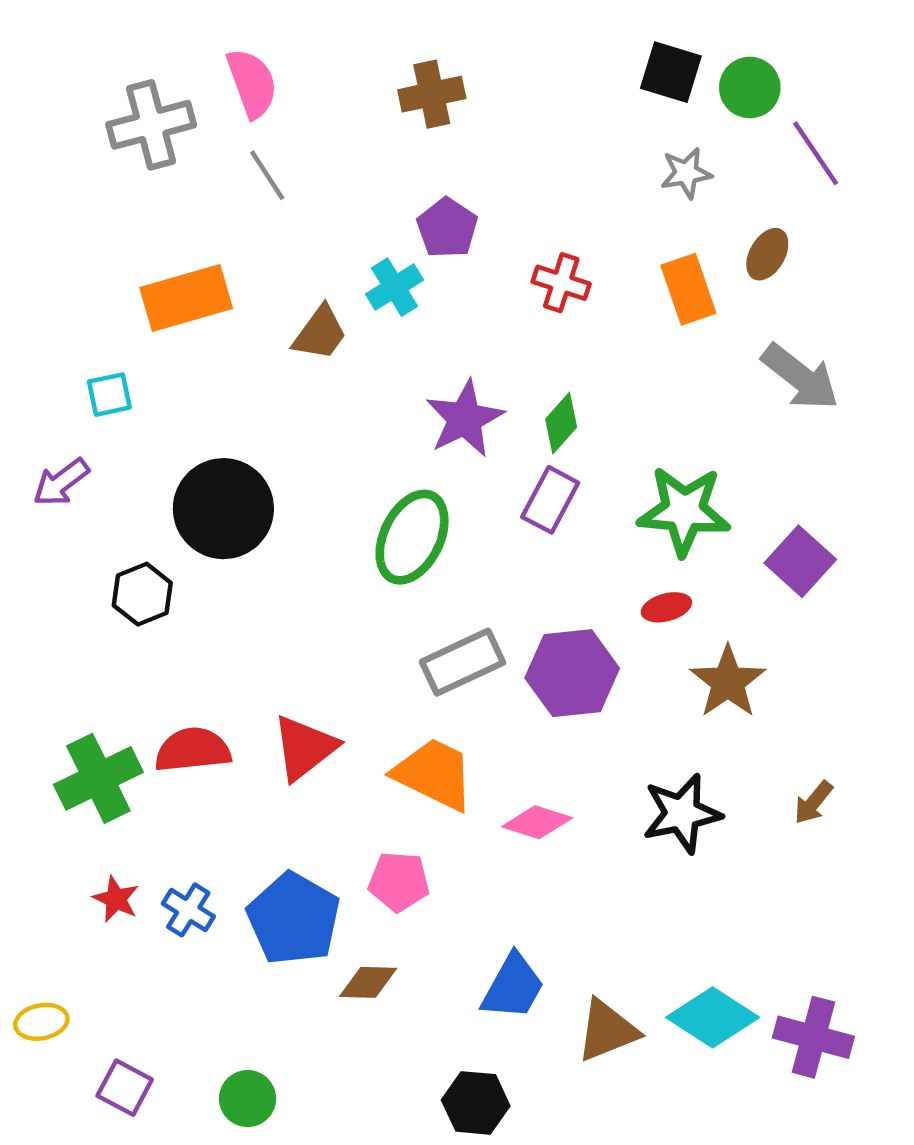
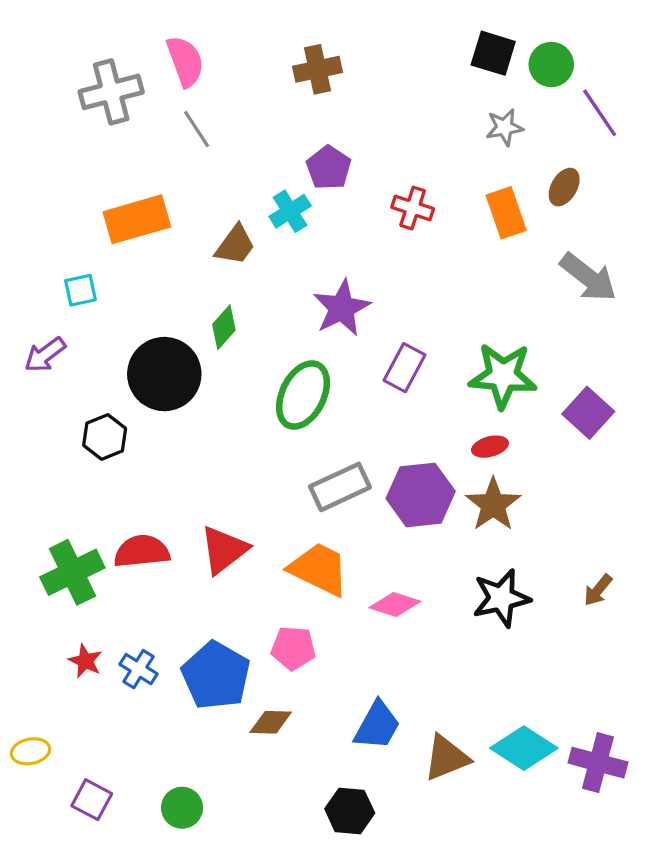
green diamond: (561, 423) -> (224, 327), moved
brown star: (728, 682) -> (493, 505), moved

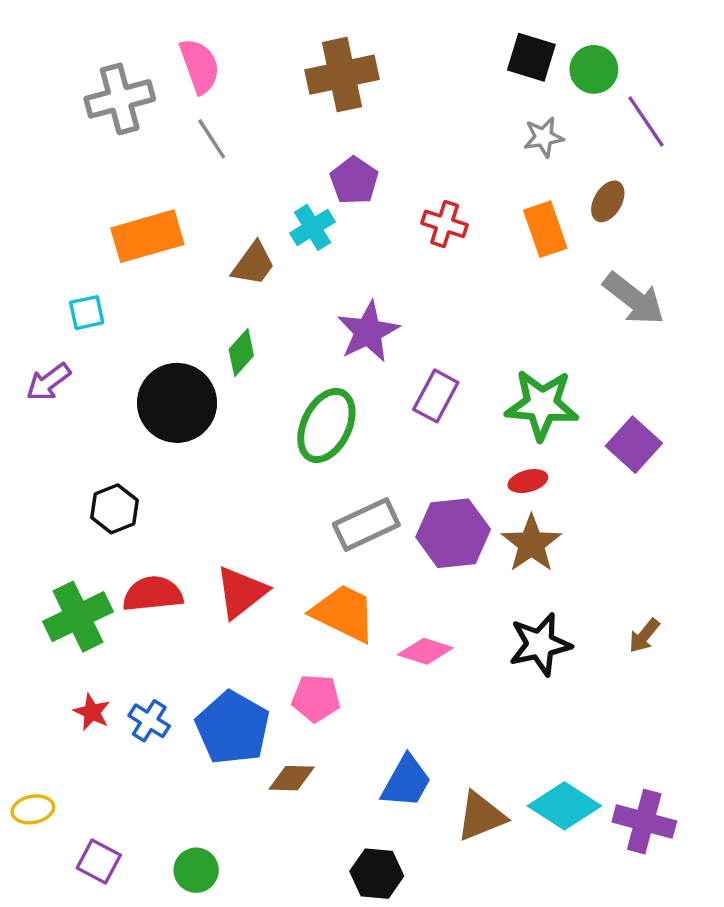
brown cross: (317, 69) -> (342, 75), size x1.4
black hexagon: (105, 437) -> (114, 509), moved

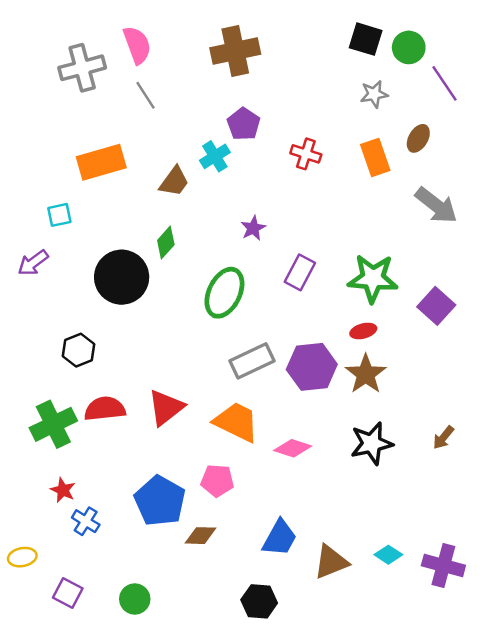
purple star: (368, 332) -> (253, 228), size x0.6
blue cross: (149, 721) -> (86, 521), moved
cyan diamond: (564, 806) -> (388, 555), size x0.6

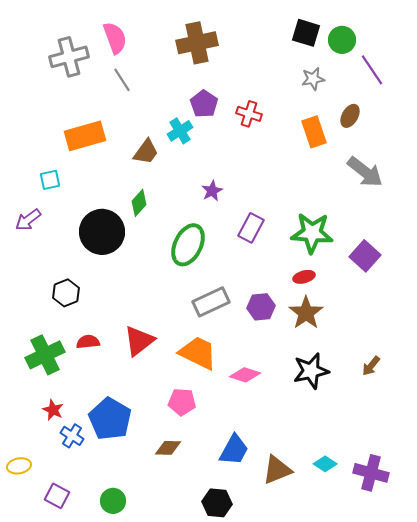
red cross: (306, 154) -> (249, 114), moved
purple hexagon: (312, 367) -> (261, 307), size x0.7
red semicircle: (105, 409) -> (88, 342), size x0.7
blue pentagon: (160, 501) -> (110, 419), moved

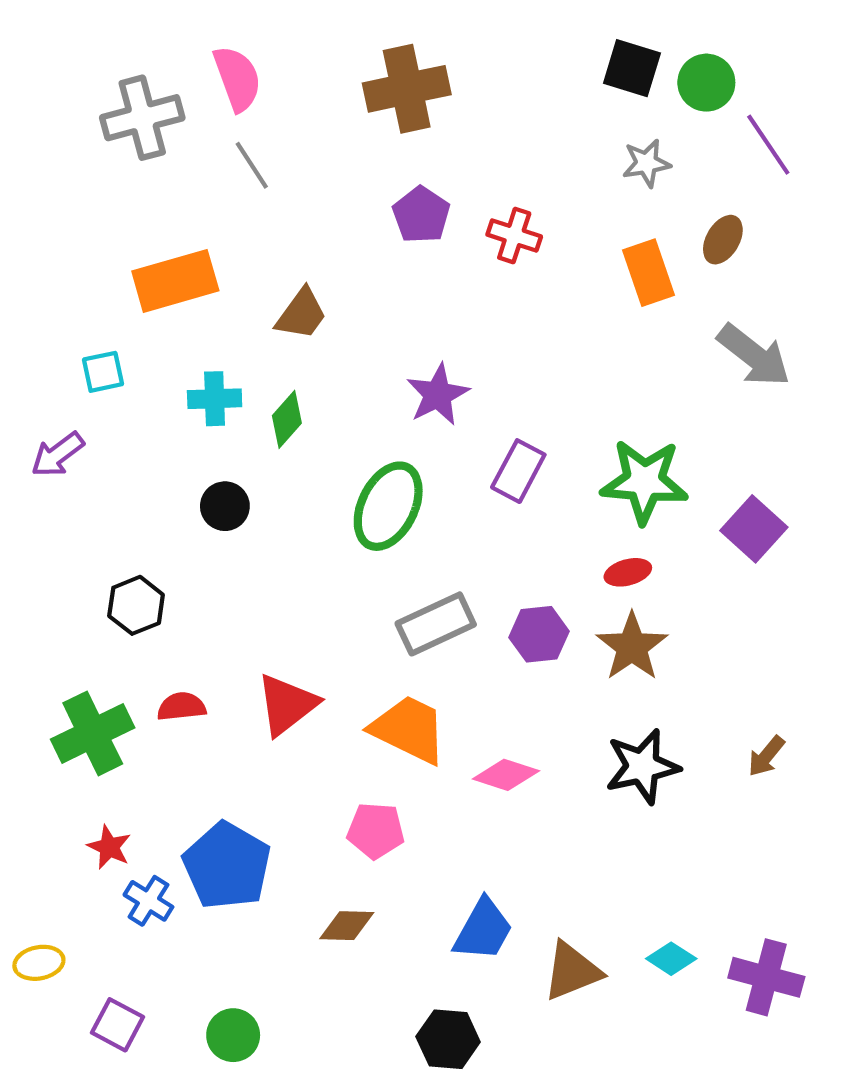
cyan cross: (180, 131) -> (215, 399), moved, turned 30
purple star: (212, 191) -> (438, 395), size x1.4
black circle: (102, 232) -> (225, 506), moved, size x0.5

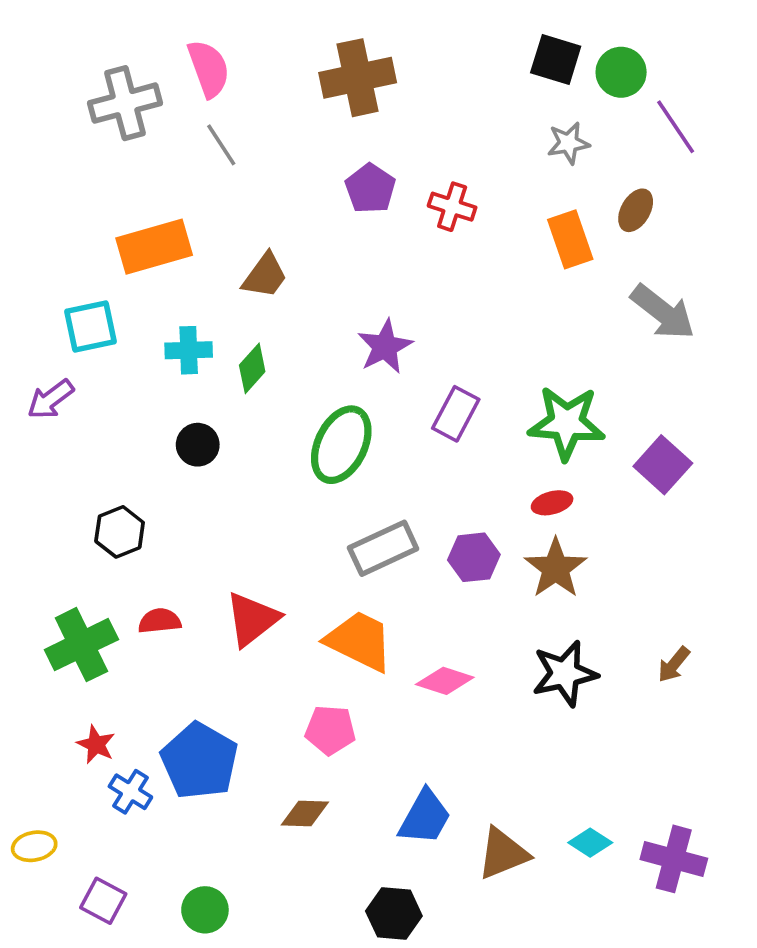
cyan square: (103, 372) -> (91, 327), size x1.4

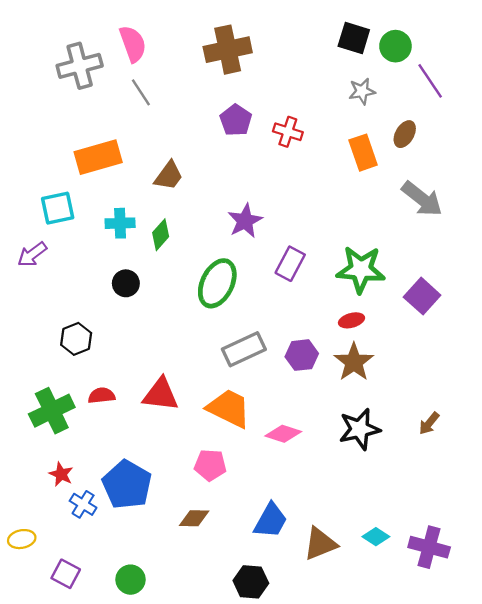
red triangle: (252, 619) -> (161, 394), turned 45

